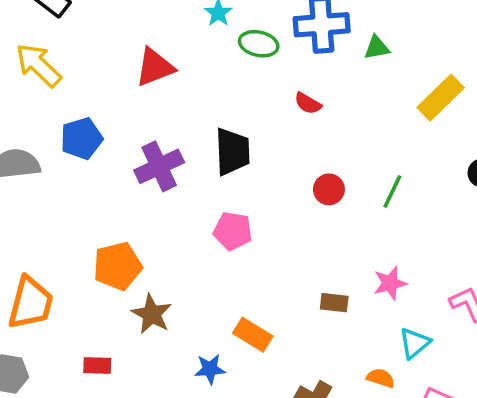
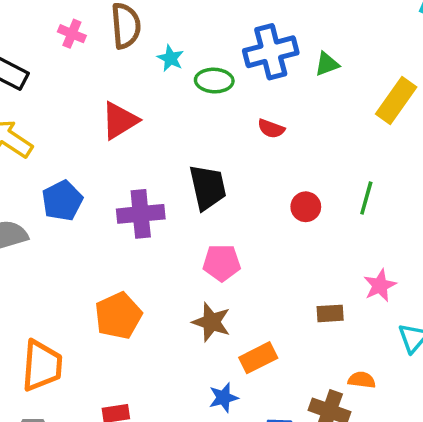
purple cross: (159, 166) -> (141, 214), turned 30
brown star: (152, 314) -> (211, 322), moved
orange rectangle: (253, 335) -> (258, 358), turned -48
orange semicircle: (381, 378) -> (362, 380), moved

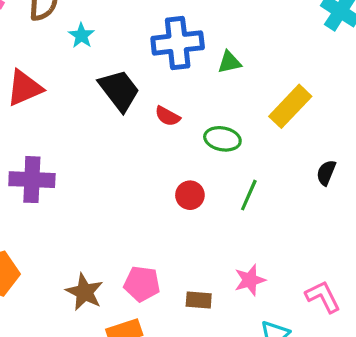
green ellipse: (214, 81) -> (222, 139), moved
black trapezoid: (208, 187) -> (119, 90), moved, turned -33
pink pentagon: (222, 263) -> (142, 284), moved

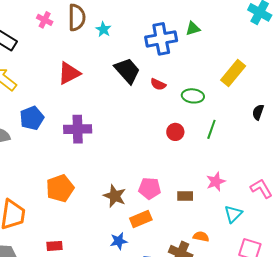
cyan star: (81, 36) -> (103, 29), moved
green triangle: (229, 62) -> (193, 28), moved

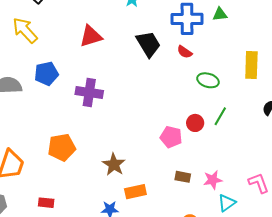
yellow rectangle: (233, 73) -> (251, 65), turned -48
red semicircle: (158, 84) -> (185, 52), moved
red circle: (175, 132) -> (195, 123), moved
pink star: (216, 182) -> (213, 180), moved
pink pentagon: (150, 188) -> (171, 137), moved

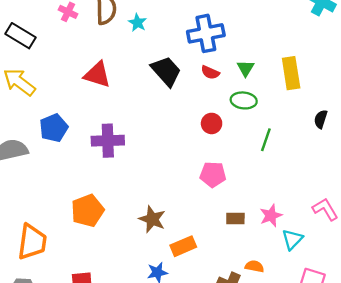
green triangle: (220, 14) -> (246, 68), moved, turned -42
red triangle: (91, 36) -> (97, 75), turned 45
red circle: (195, 123) -> (212, 123), moved

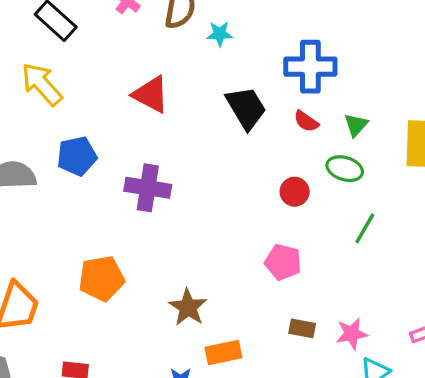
cyan star: (138, 23) -> (220, 34), turned 30

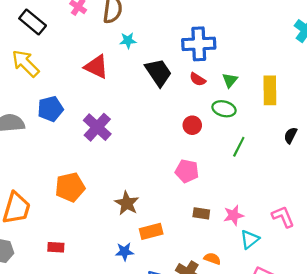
cyan star: (220, 34) -> (128, 41), moved
purple cross: (148, 188) -> (97, 127), turned 36

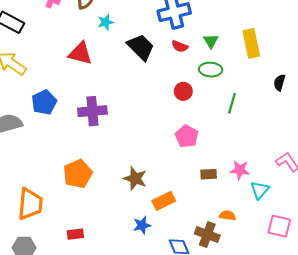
purple cross: (97, 127) -> (92, 111), turned -36
pink pentagon: (187, 171) -> (187, 136), turned 30
pink star: (234, 215) -> (240, 170), turned 30

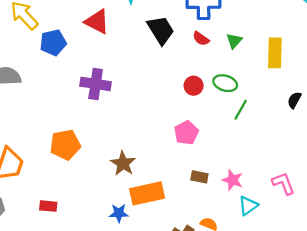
green ellipse: (211, 70) -> (225, 83), moved
blue pentagon: (44, 102) -> (53, 43), moved
orange rectangle: (164, 201) -> (147, 193), size x1.4

